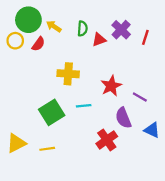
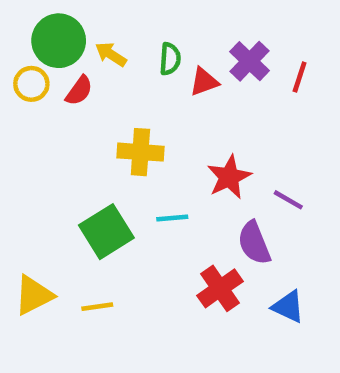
blue triangle: (152, 130) -> (288, 307), moved

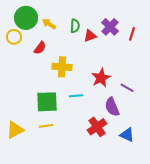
red semicircle: (79, 91) -> (40, 48), moved
green square: (106, 232) -> (47, 102), turned 30
yellow line: (97, 307) -> (46, 126), moved

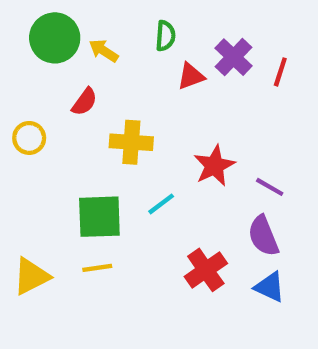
green semicircle: (75, 26) -> (165, 36), moved
yellow circle: (14, 37) -> (29, 138), moved
cyan line: (76, 96) -> (161, 204), turned -32
purple semicircle: (112, 107) -> (263, 236), moved

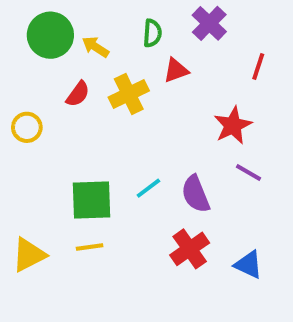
purple cross: (234, 57) -> (209, 23), moved
yellow cross: (131, 142) -> (129, 94), moved, turned -30
red star: (214, 166) -> (233, 125), moved
purple semicircle: (263, 236) -> (196, 194), moved

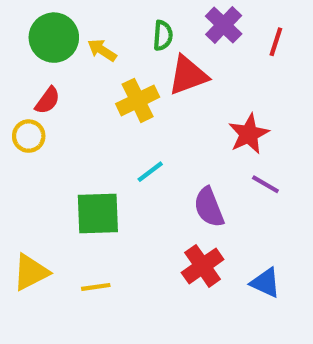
red line: (258, 67) -> (276, 42), moved
red triangle: (176, 70) -> (188, 75), size x1.5
red semicircle: (78, 94) -> (48, 100), moved
cyan line: (148, 188) -> (150, 172), moved
yellow line: (90, 247) -> (96, 287), moved

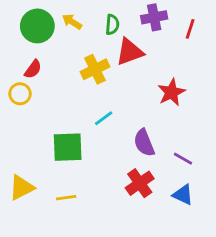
purple cross: (224, 25) -> (154, 17), turned 35
yellow arrow: (102, 50) -> (72, 22), moved
purple line: (265, 184) -> (183, 159), moved

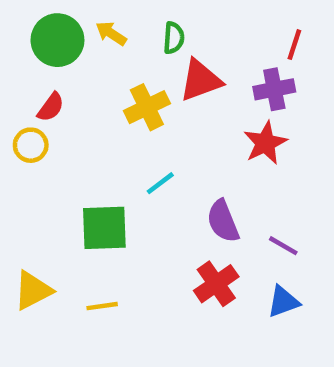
purple cross: (154, 17) -> (274, 89), moved
blue triangle: (183, 195) -> (283, 302), turned -45

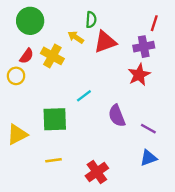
yellow arrow: (111, 33) -> (76, 37), moved
yellow cross: (147, 107) -> (52, 56), moved, turned -35
red cross: (216, 284) -> (97, 172), moved
yellow triangle: (33, 290) -> (17, 134), moved

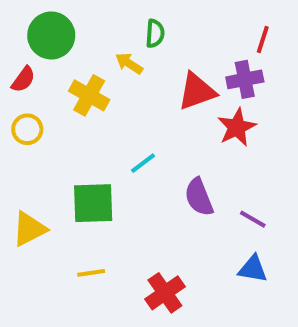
red triangle: (105, 42) -> (197, 91), moved
red semicircle: (27, 56) -> (23, 79), moved
blue triangle: (148, 158) -> (253, 269), turned 30

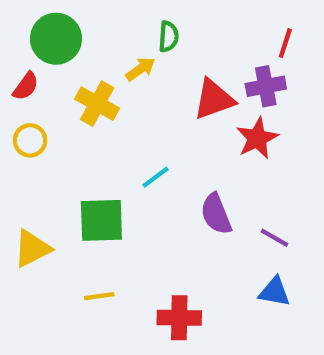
yellow arrow: (129, 63) -> (140, 69), turned 112
red cross: (165, 293) -> (179, 318), turned 36

